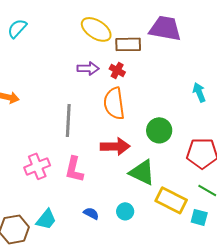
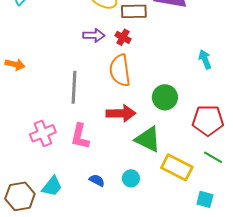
cyan square: (199, 217) -> (205, 199), moved

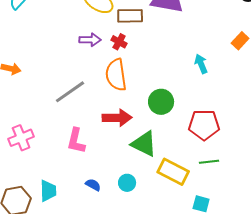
gray line: (74, 87) -> (70, 92), turned 52
pink cross: (43, 133) -> (21, 138), moved
green line: (213, 157) -> (209, 162), turned -36
cyan trapezoid: (52, 186) -> (48, 191), turned -40

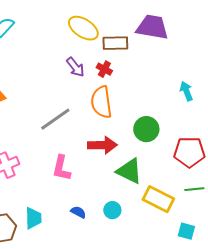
purple arrow: (90, 40) -> (75, 67), turned 50

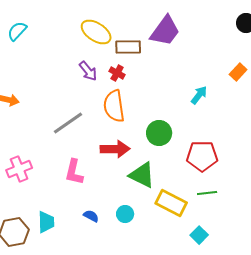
purple trapezoid: (152, 27) -> (165, 31), turned 116
cyan arrow: (186, 91) -> (199, 95), turned 60
cyan square: (186, 231) -> (199, 235), turned 30

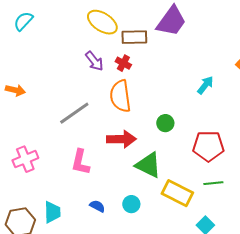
green circle: (159, 133) -> (165, 123), size x0.7

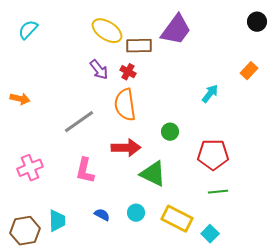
yellow rectangle: (177, 193) -> (177, 219), moved

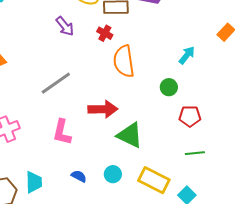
purple arrow: (99, 70) -> (65, 26), moved
orange semicircle: (125, 105) -> (124, 61), moved
green circle: (170, 132) -> (169, 87), moved
red pentagon: (213, 155) -> (190, 116), size x0.7

